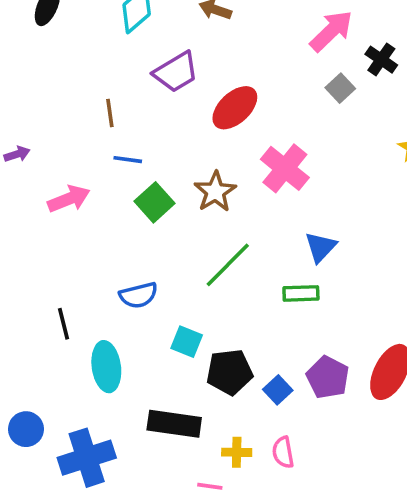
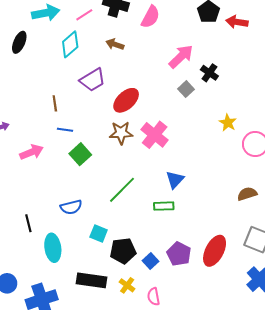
brown star: (215, 192) -> (121, 133), moved, turned 30
yellow cross: (237, 452) -> (127, 285), moved, turned 35

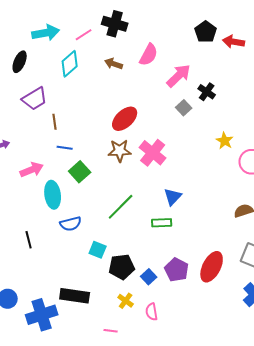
pink semicircle: (150, 17) -> (149, 55), moved
purple trapezoid: (93, 80) -> (35, 99), moved
cyan ellipse: (53, 248) -> (53, 195), moved
black rectangle: (91, 280) -> (75, 296), moved

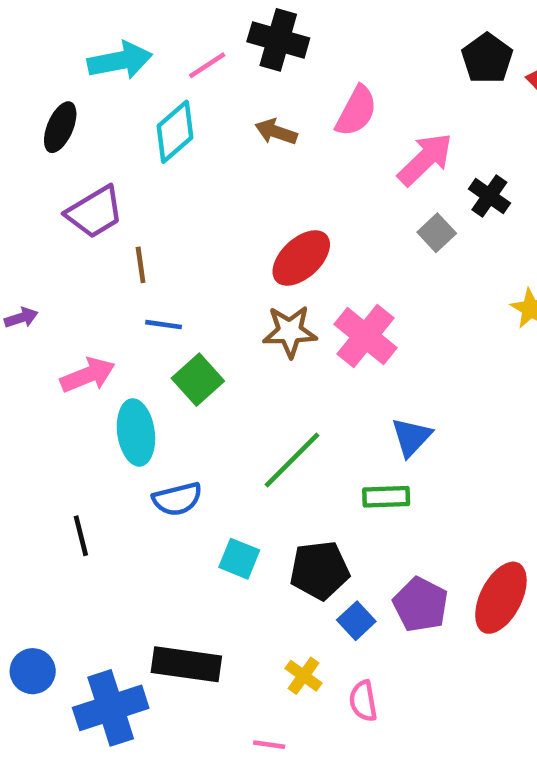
black pentagon: (122, 267) -> (320, 570), moved

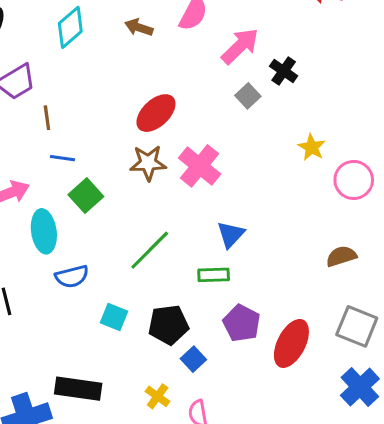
purple pentagon: (421, 605) -> (242, 323), moved

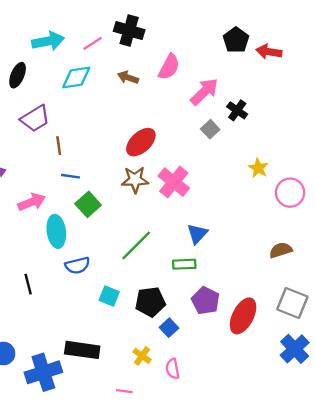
cyan diamond: (70, 27) -> (76, 78), turned 32

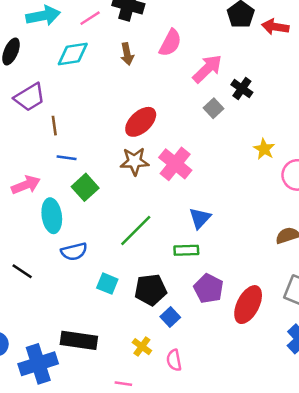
brown arrow: (128, 78) -> (127, 54), turned -120
black line: (28, 284) -> (22, 271), turned -42

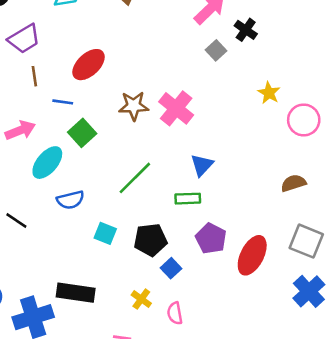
red ellipse: (141, 122) -> (89, 65), moved
brown line: (54, 126) -> (34, 76), moved
cyan ellipse: (52, 216) -> (47, 163), turned 48

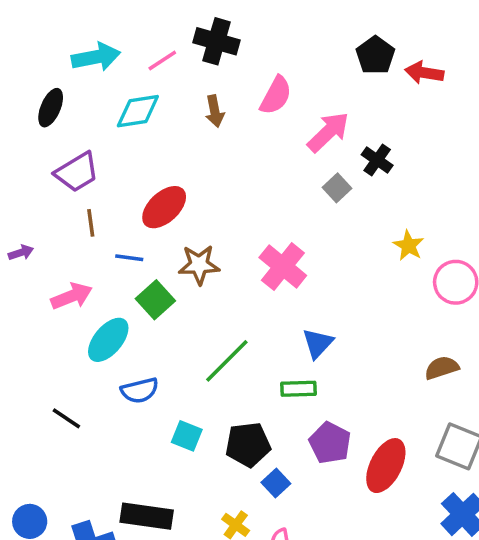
brown star: (134, 106) -> (199, 265), moved

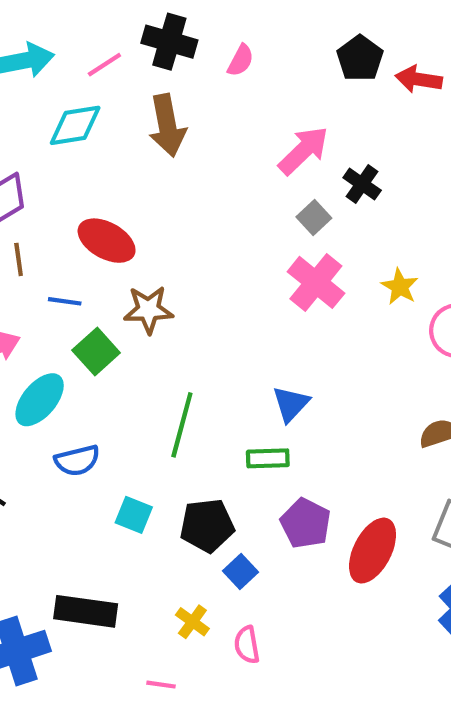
pink semicircle: (276, 95) -> (241, 60), moved, size x0.7
brown arrow: (215, 111) -> (167, 125), size x1.6
red ellipse: (164, 207) -> (107, 241), turned 72
pink cross: (283, 267) -> (316, 282), moved
green line: (227, 361) -> (182, 425), turned -30

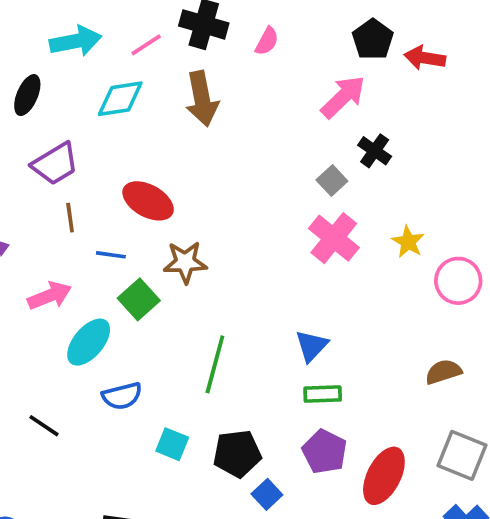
pink arrow: (303, 151) -> (343, 97), moved
green rectangle: (268, 458) -> (323, 394), moved

